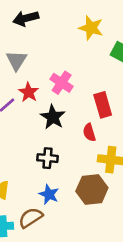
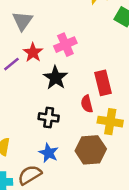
pink cross: (62, 83) -> (65, 45), turned 30
red rectangle: (103, 105) -> (103, 83), moved
red semicircle: (89, 132) -> (87, 104), moved

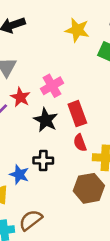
red rectangle: (103, 83) -> (77, 114), moved
blue star: (49, 153) -> (19, 174), moved

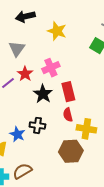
yellow star: (77, 30) -> (57, 31), moved

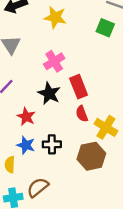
red star: (25, 74) -> (26, 117), moved
black cross: (37, 125) -> (52, 144), moved
yellow cross: (86, 129) -> (106, 127), turned 30

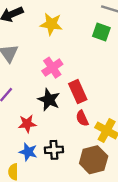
red star: (26, 117) -> (27, 124), turned -30

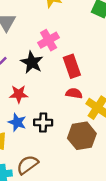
black star: (49, 100) -> (32, 62), moved
red semicircle: (82, 118) -> (74, 93), turned 119

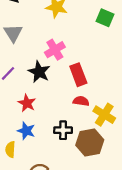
red star: (19, 94) -> (27, 103), turned 30
black cross: (43, 122) -> (63, 130), moved

